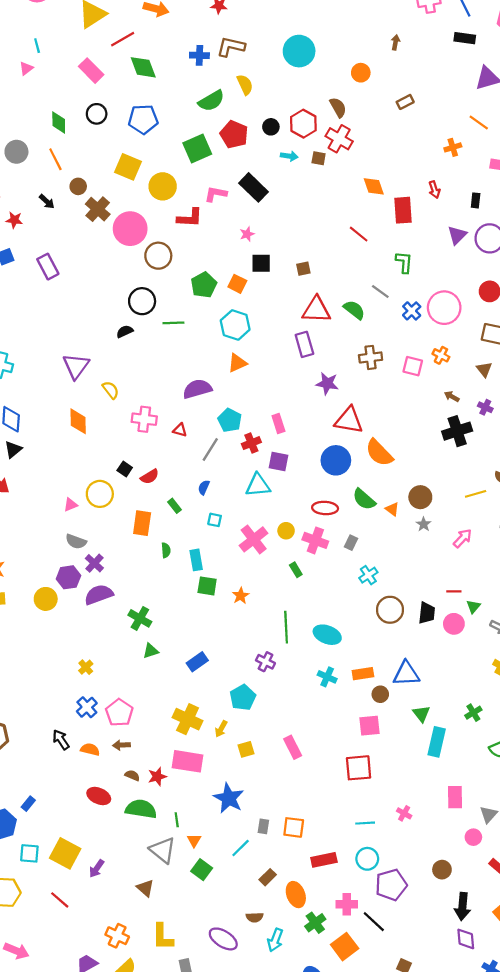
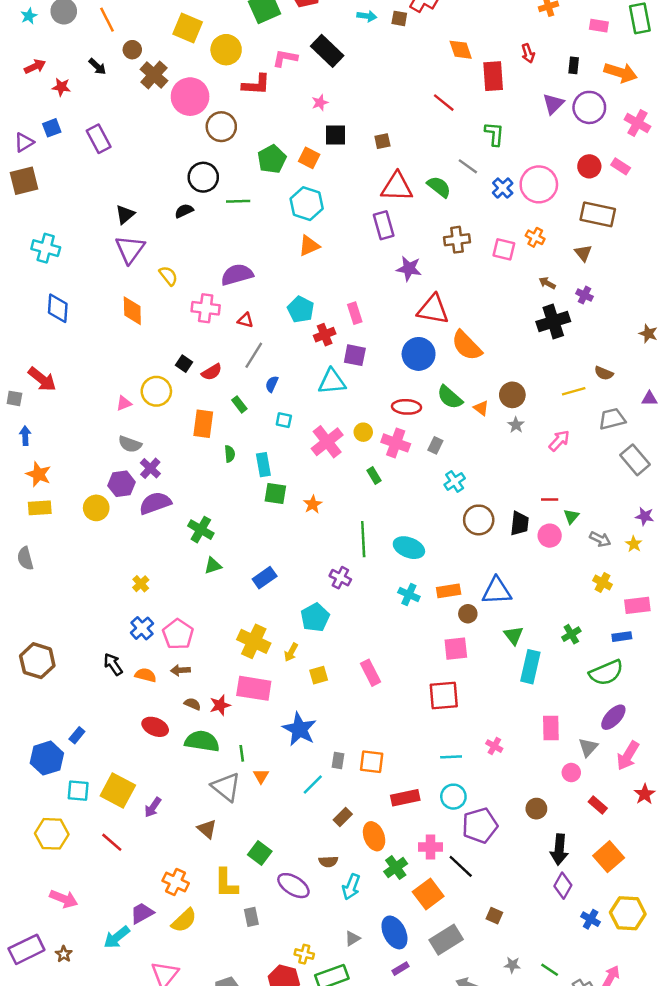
purple semicircle: (197, 389) -> (237, 275), moved
black triangle: (13, 450) -> (125, 214), moved
gray line: (210, 450) -> (254, 355), moved
green square: (202, 870) -> (260, 853), moved
purple diamond: (466, 939) -> (563, 886), turned 35

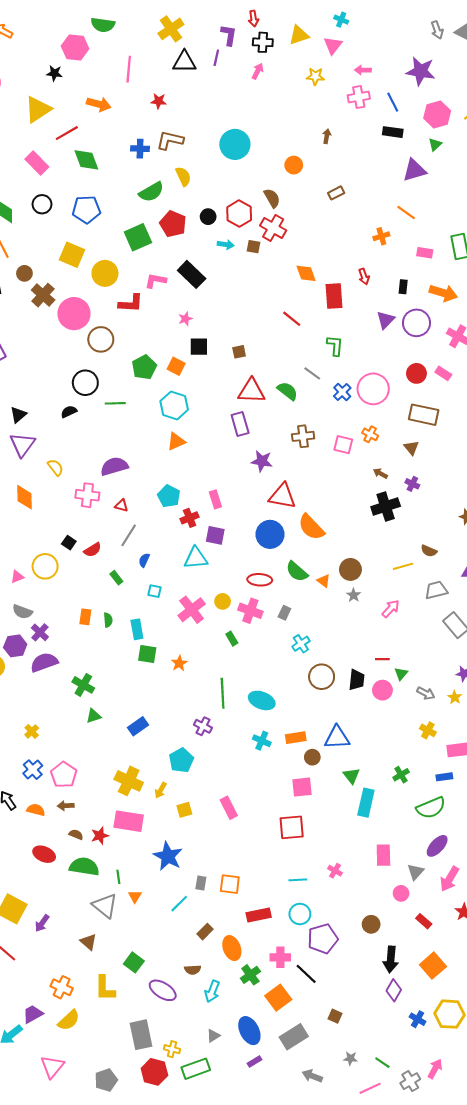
orange rectangle: (203, 424) -> (85, 617), moved, size x0.7
gray rectangle: (251, 917) -> (141, 1035), moved, size x1.8

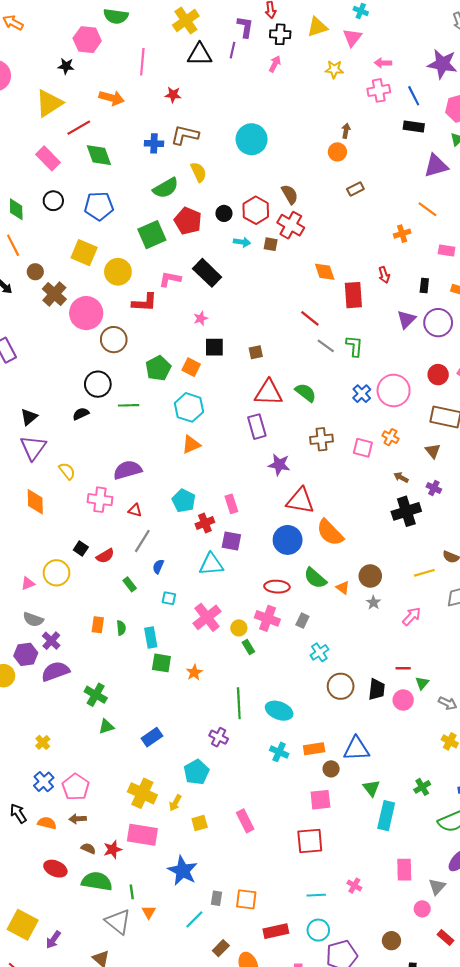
orange circle: (294, 165) -> (337, 152), moved
gray line: (312, 373) -> (326, 346), moved
yellow circle: (223, 601) -> (239, 628), moved

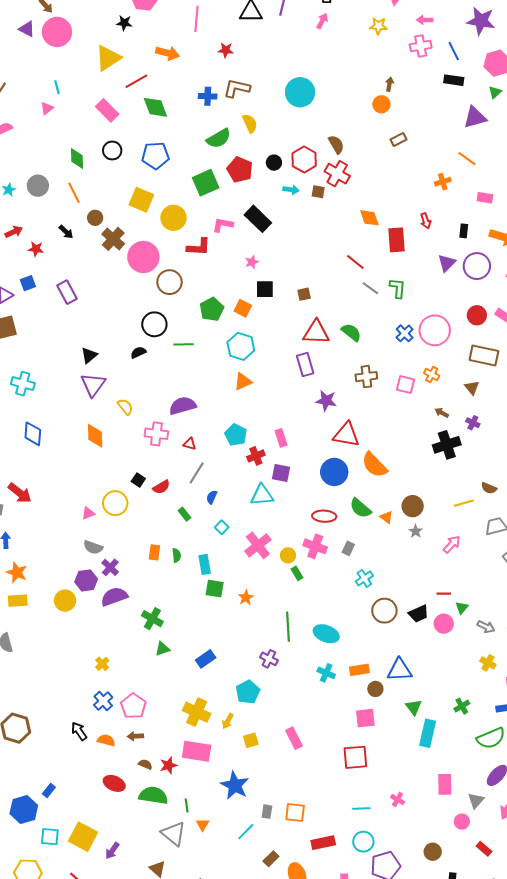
cyan square: (169, 598) -> (222, 527), turned 32
black trapezoid: (377, 689) -> (419, 614), turned 60

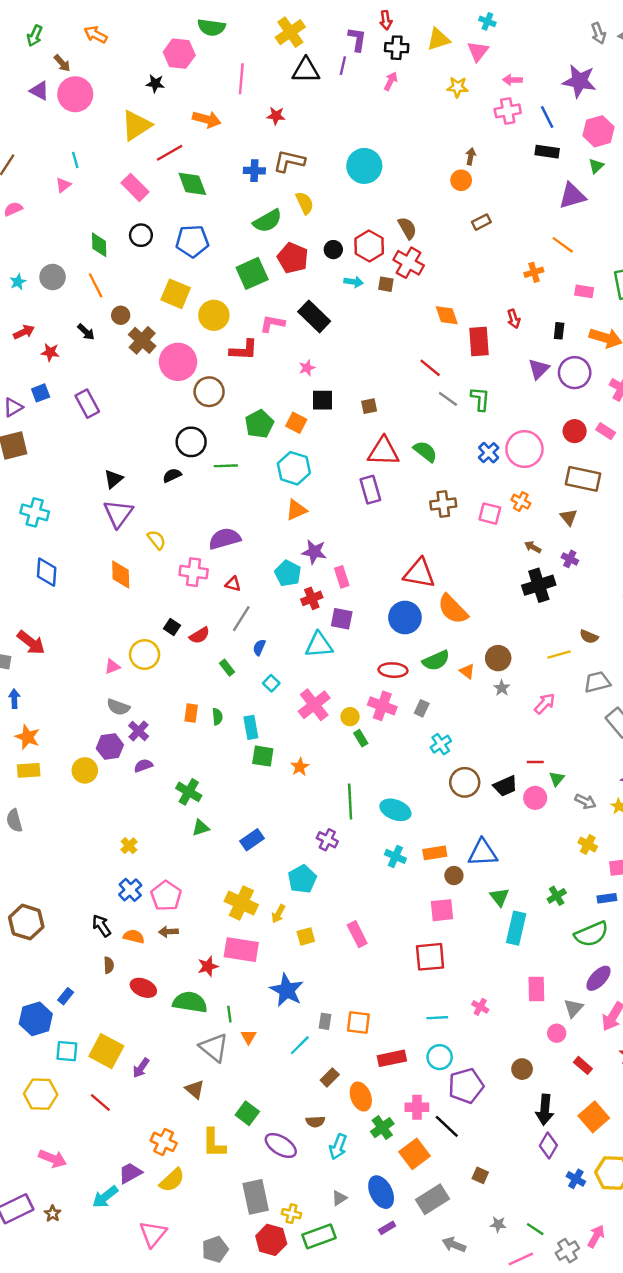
purple star: (326, 401) -> (314, 552), moved
green semicircle: (360, 508) -> (436, 660), turned -65
purple semicircle: (114, 597) -> (143, 766), size x0.6
brown semicircle: (145, 764) -> (109, 965), moved, turned 64

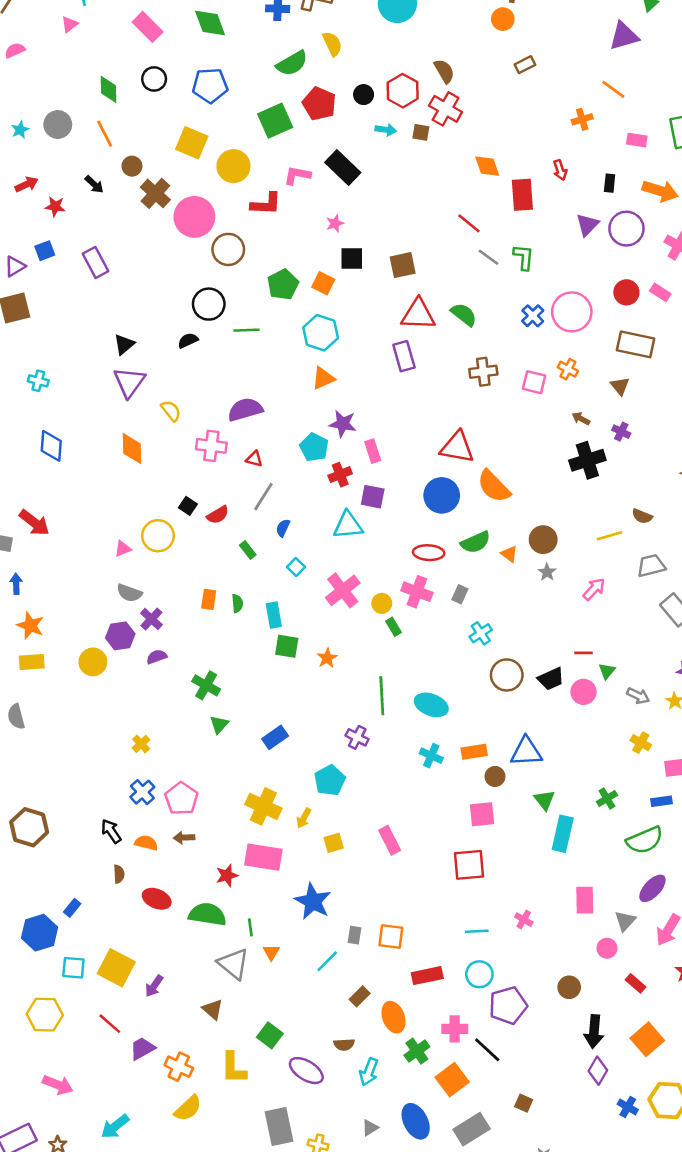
brown square: (369, 406) -> (403, 265), size x1.5
cyan cross: (35, 512) -> (38, 381), size x0.7
green triangle: (201, 828) -> (219, 724), turned -30
purple trapezoid: (130, 1173) -> (142, 1048), moved

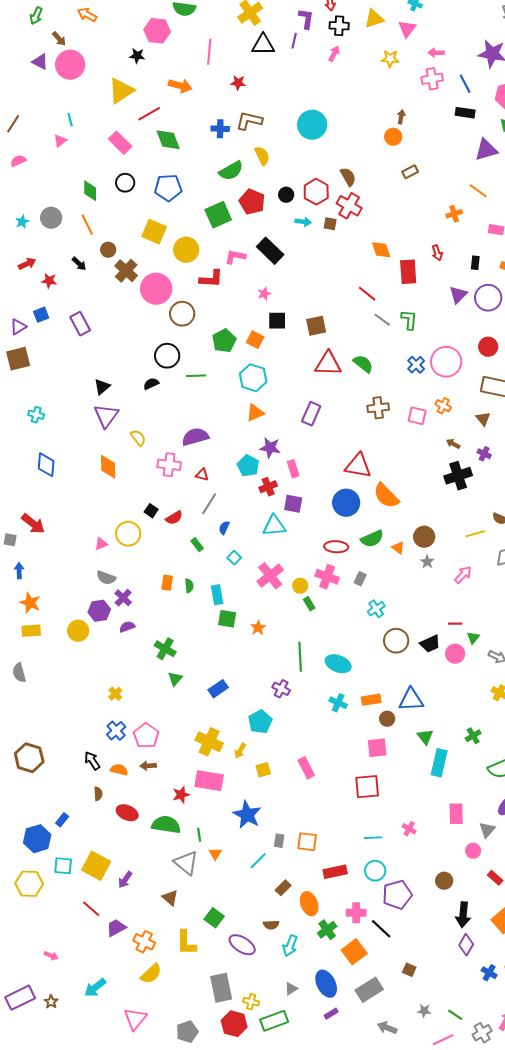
purple rectangle: (404, 356) -> (311, 414), moved, turned 40
yellow hexagon: (45, 1015) -> (29, 884), moved
pink arrow: (58, 1085) -> (51, 956), size x0.6

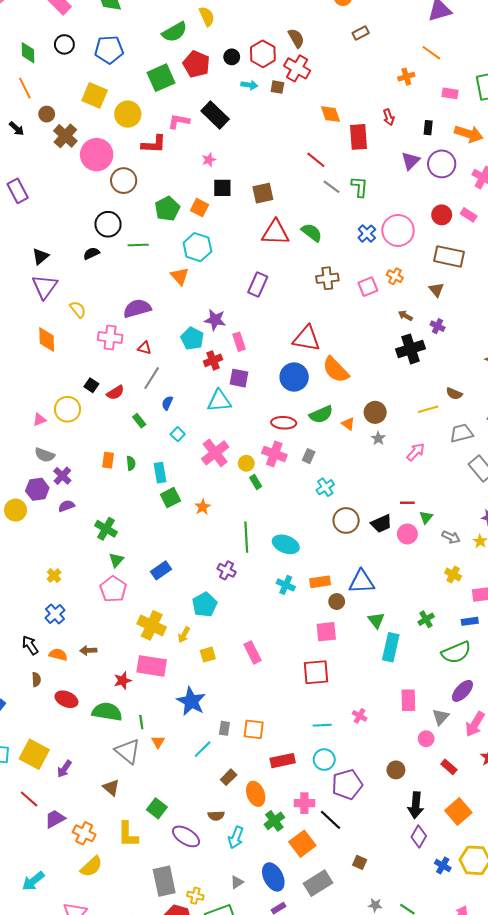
orange triangle: (255, 413) -> (180, 276), moved, turned -48
pink square: (417, 416) -> (368, 287), turned -36
green square: (227, 619) -> (170, 498), turned -36
pink pentagon: (146, 736) -> (113, 589), moved

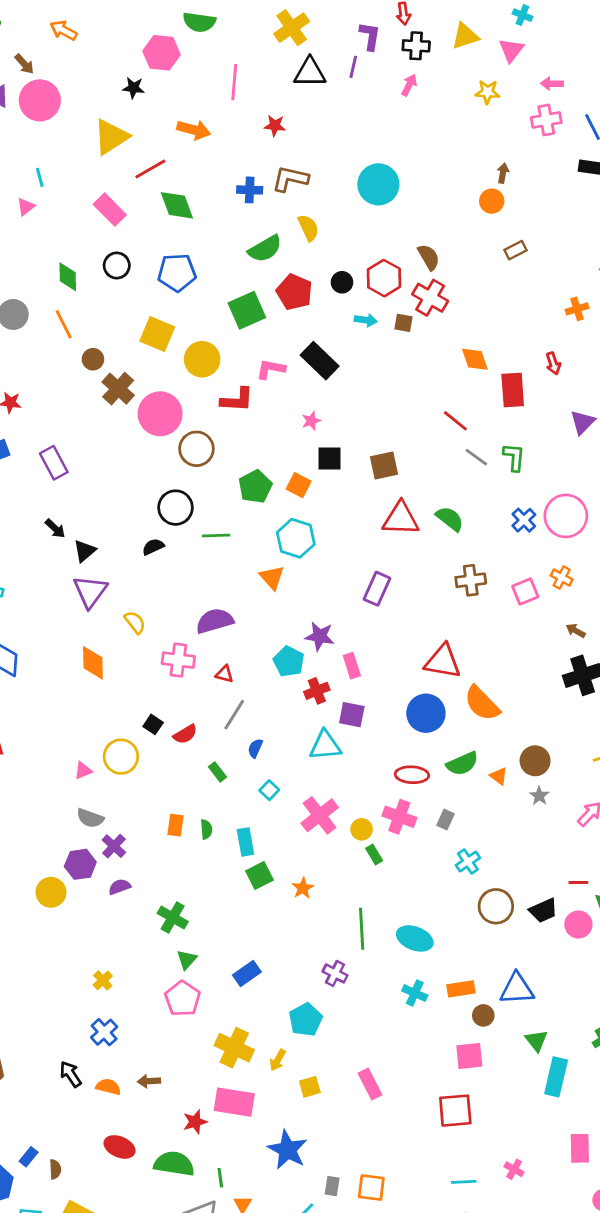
black arrow: (17, 129) -> (55, 529), moved
brown semicircle: (36, 679) -> (55, 1169), moved

